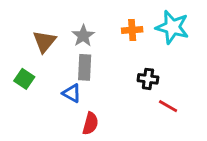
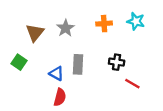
cyan star: (172, 27) -> (136, 21), size x0.7
gray rectangle: (85, 67) -> (78, 64), moved
red semicircle: (90, 123) -> (60, 97), moved

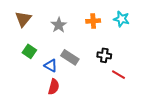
brown triangle: (35, 33) -> (23, 19), moved
green square: (19, 62) -> (29, 51), moved
gray rectangle: (78, 64) -> (70, 57), turned -60

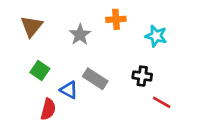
cyan star: (121, 19) -> (156, 36), moved
orange cross: (93, 21) -> (116, 19), moved
red semicircle: (54, 87) -> (48, 109), moved

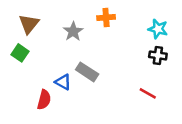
cyan star: (156, 36) -> (158, 29), moved
green square: (40, 71) -> (20, 53), moved
black cross: (142, 76) -> (158, 55), moved

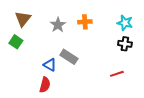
orange cross: (106, 18) -> (85, 22), moved
red line: (148, 93) -> (117, 74), turned -48
red semicircle: (44, 100) -> (45, 85), moved

